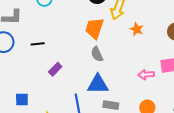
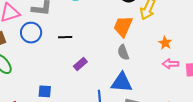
orange star: (137, 29) -> (165, 43), moved
pink arrow: (146, 75) -> (170, 64), moved

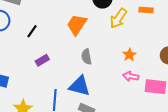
orange trapezoid: (123, 26) -> (77, 25), moved
black line: (65, 37) -> (32, 31), turned -64

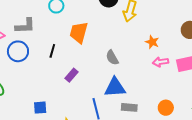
orange trapezoid: (77, 25) -> (79, 32), moved

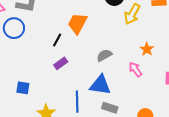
black line: (52, 51) -> (57, 40), moved
gray semicircle: (112, 58) -> (104, 55), turned 77
pink arrow: (160, 62) -> (135, 69), moved, turned 49

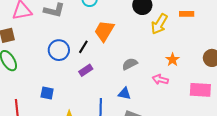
blue circle: (14, 28) -> (59, 50), moved
pink arrow: (135, 69) -> (160, 79), turned -42
blue triangle: (100, 85) -> (124, 94), size x0.6

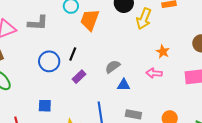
orange trapezoid: (104, 31) -> (90, 20), moved
gray semicircle: (130, 64) -> (113, 67), moved
blue triangle: (124, 94) -> (124, 85), moved

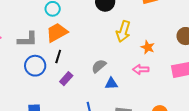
yellow arrow: (144, 19) -> (123, 31), moved
orange trapezoid: (90, 20) -> (57, 32), moved, turned 45
gray L-shape: (38, 23) -> (28, 39), moved

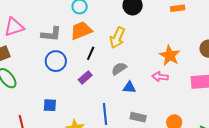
yellow arrow: (123, 31) -> (117, 38), moved
orange star: (148, 47) -> (170, 55), size x1.5
black line: (58, 56) -> (91, 53), moved

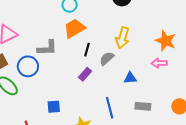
gray L-shape: (51, 34) -> (47, 48), moved
yellow arrow: (117, 38) -> (123, 38), moved
blue circle: (56, 61) -> (28, 66), moved
gray semicircle: (119, 69) -> (107, 59), moved

